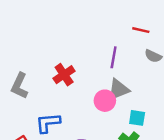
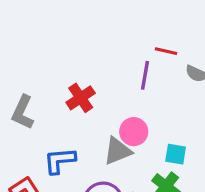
red line: (141, 30) -> (166, 51), moved
gray triangle: (118, 89) -> (118, 151), moved

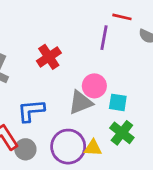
cyan square: (176, 154) -> (118, 102), moved

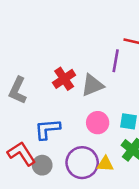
pink circle: (94, 86) -> (98, 123), moved
gray triangle: (81, 102) -> (92, 85), moved

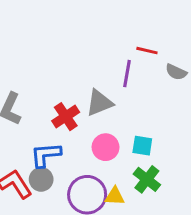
red cross: (64, 79) -> (66, 117), moved
gray circle: (42, 165) -> (41, 179), moved

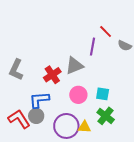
red line: (147, 51) -> (106, 31), turned 32

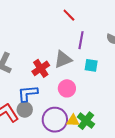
red line: (106, 31) -> (69, 15), moved
cyan square: (103, 94) -> (91, 65), moved
green cross: (106, 116) -> (86, 121), moved

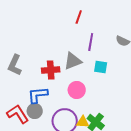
red line: (69, 15) -> (79, 17), turned 64
red cross: (41, 68) -> (51, 70), turned 30

